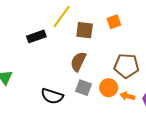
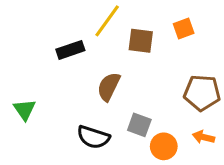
brown semicircle: (78, 62) -> (109, 87), moved
orange circle: (109, 88) -> (164, 146), moved

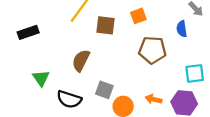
black rectangle: (70, 50) -> (28, 32), moved
brown pentagon: (202, 93) -> (152, 50), moved
green triangle: (24, 110) -> (41, 78), moved

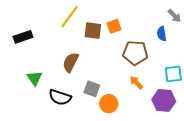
orange square: (138, 16) -> (114, 26), moved
orange arrow: (154, 99) -> (136, 82), moved, turned 32

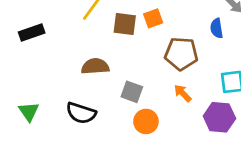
brown semicircle: (71, 62) -> (95, 66), turned 60
green triangle: (35, 78) -> (29, 112), moved
gray square: (92, 89) -> (132, 92), moved

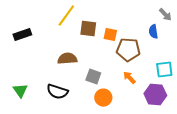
orange square: (153, 18) -> (110, 35), moved, turned 32

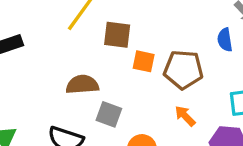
orange square: (110, 35) -> (144, 61), moved
gray square: (93, 77) -> (109, 114), moved

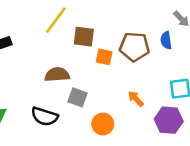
brown pentagon: (183, 70) -> (134, 47), moved

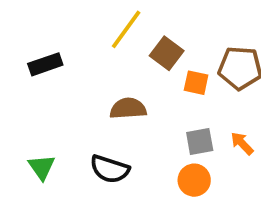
brown square: (84, 37) -> (167, 53), turned 30
gray square: (77, 97) -> (200, 142), moved, turned -30

